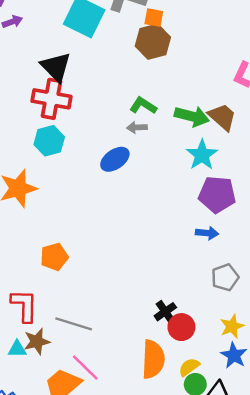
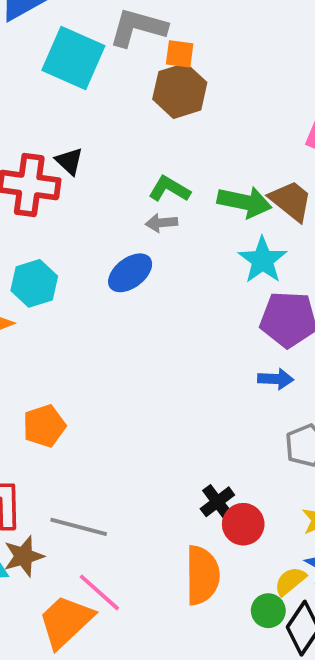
black triangle: (56, 67) -> (69, 161), moved, size x0.6
cyan hexagon: (49, 141) -> (34, 283), moved
yellow semicircle: (189, 367) -> (290, 581), moved

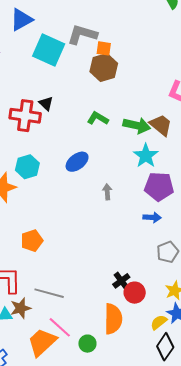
gray arrow: (161, 223) -> (107, 192), moved, turned 91
green circle: (268, 611) -> (87, 344), moved

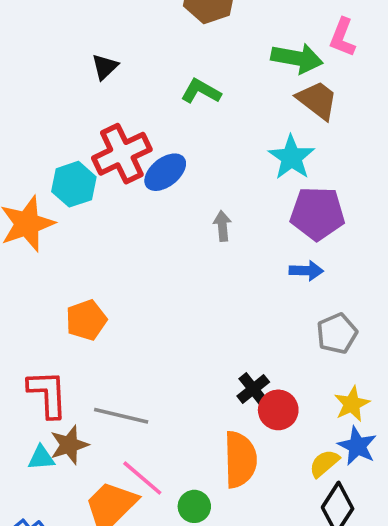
black triangle: (46, 104) -> (105, 67), turned 35
red cross: (25, 116) -> (122, 154), moved, turned -32
green arrow: (137, 125) -> (297, 58), moved

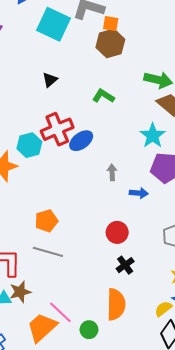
blue arrow: (306, 271) -> (139, 193), moved
orange pentagon: (86, 320) -> (46, 221), moved
red circle: (278, 410) -> (117, 232), moved
gray line: (121, 416) -> (48, 252), moved

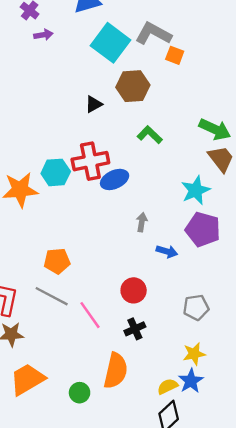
brown hexagon: (110, 43) -> (133, 86), moved
pink line: (60, 312) -> (90, 315), moved

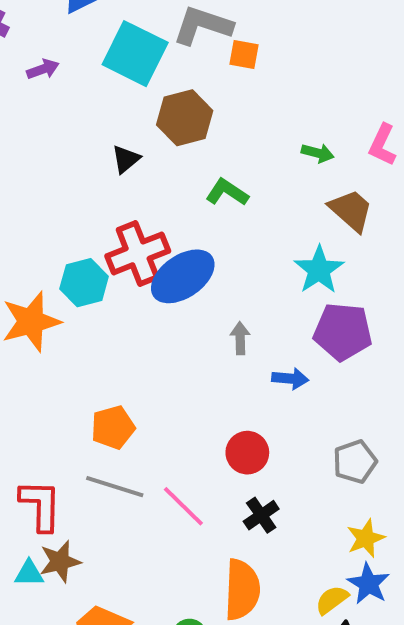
purple arrow: (43, 35) -> (43, 69), moved
green arrow: (215, 129) -> (318, 153), moved, size x0.6
blue ellipse: (115, 179) -> (183, 276), size x1.4

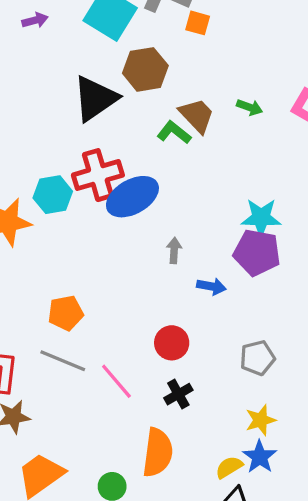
black triangle: (126, 159) -> (95, 98), size x2.0
brown trapezoid: (351, 210) -> (197, 115), moved
cyan star: (319, 270) -> (261, 218), moved, turned 30

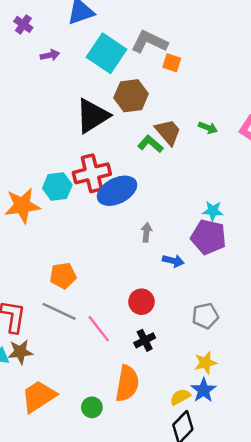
cyan star: (261, 218) -> (213, 211), size x0.7

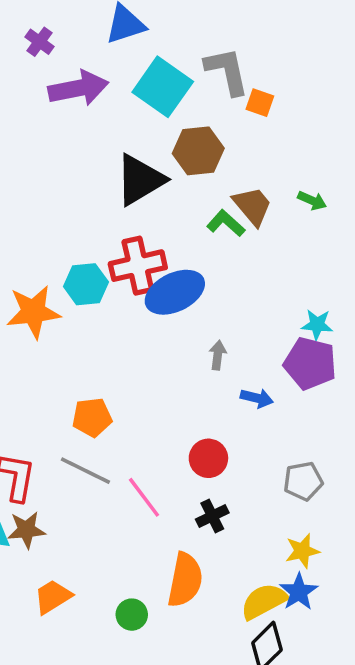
gray L-shape: (149, 42) -> (227, 71), turned 51
purple arrow: (50, 55) -> (78, 88), size x2.0
orange trapezoid: (39, 396) -> (53, 597), size x0.7
yellow semicircle: (180, 397) -> (264, 601), size x1.5

